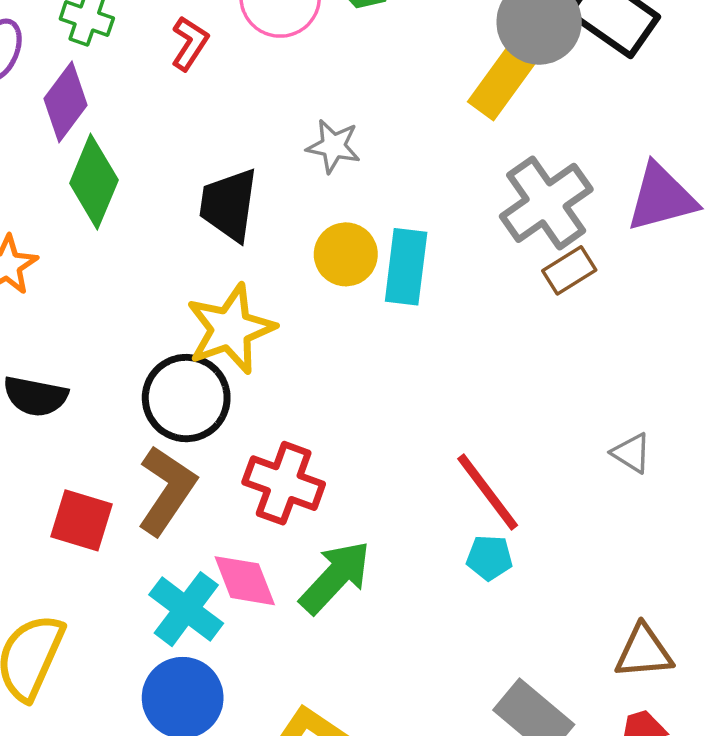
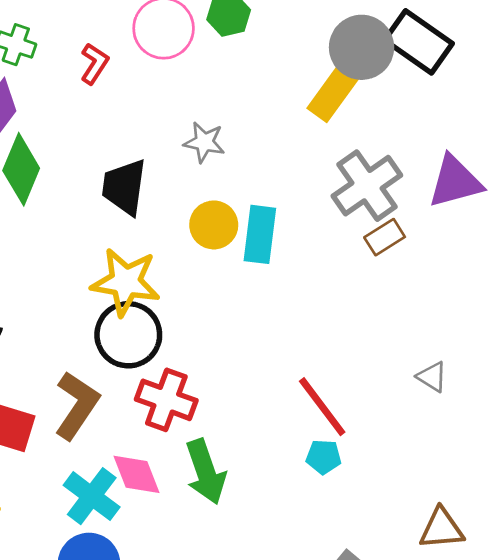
yellow star: (231, 329) -> (126, 282), turned 30
black circle: (186, 398) -> (128, 335), moved
green arrow: (335, 577) -> (206, 472), turned 118

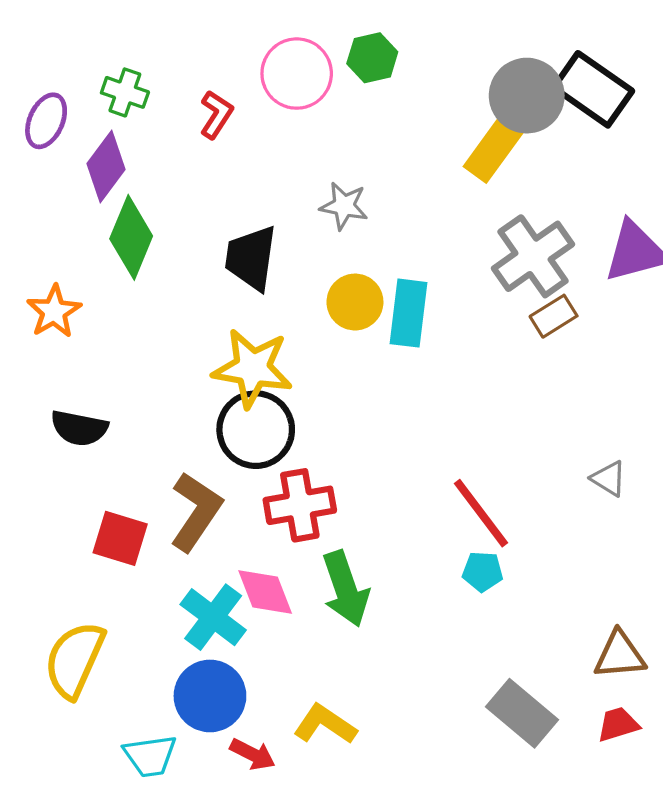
red cross: (166, 400) -> (300, 505), turned -30

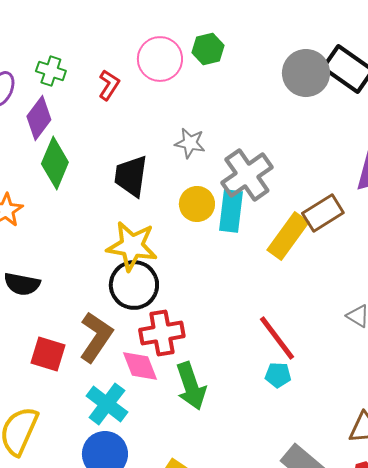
yellow rectangle: (497, 144) -> (288, 236), moved
gray cross: (533, 256) -> (247, 175), moved
brown rectangle: (554, 316) -> (323, 213), size x1.4
pink diamond: (265, 592) -> (140, 366), moved

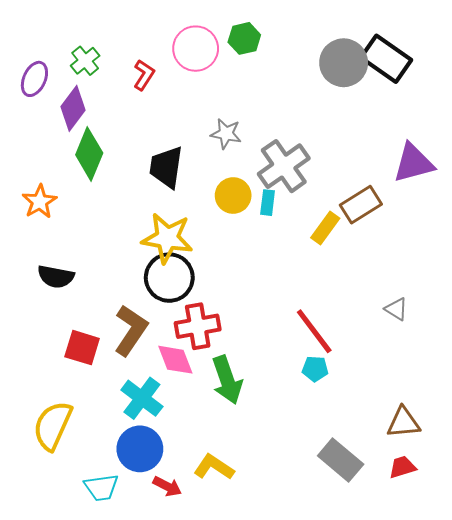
green cross: (51, 71) -> (85, 61), turned 32
cyan rectangle: (231, 211) -> (268, 203), size x0.6
yellow rectangle: (288, 236) -> (325, 228), size x0.7

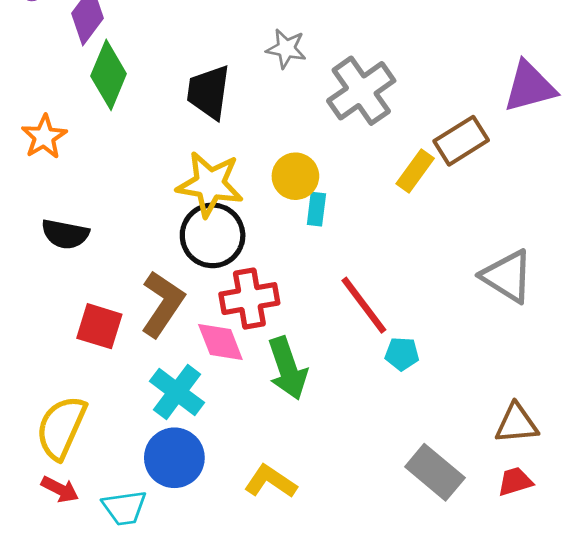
yellow circle: (233, 196) -> (295, 176), moved
cyan rectangle: (268, 203) -> (316, 209), moved
gray triangle: (396, 309) -> (507, 276), size x1.8
red line: (314, 331) -> (364, 305), moved
red arrow: (167, 486) -> (60, 489), moved

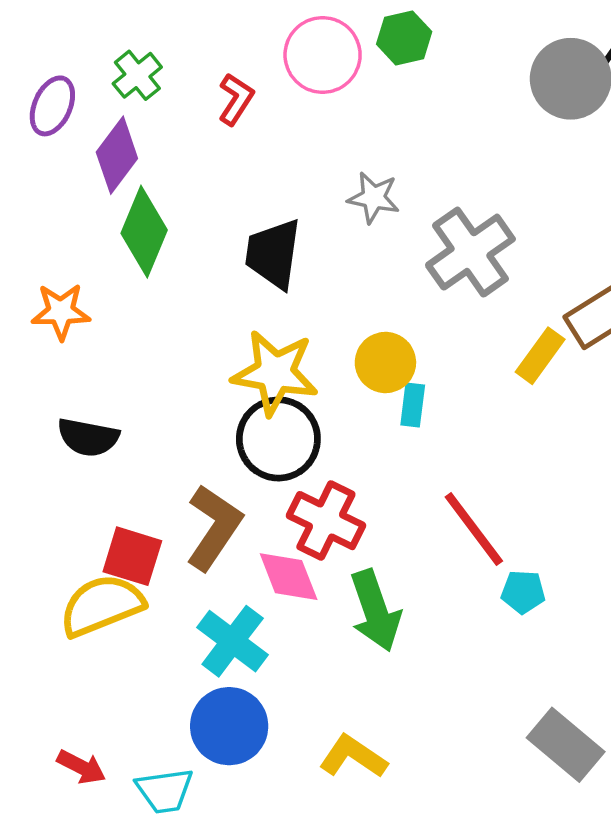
orange star: (44, 137) -> (61, 312), turned 30
red cross: (249, 299) -> (326, 521), turned 36
yellow semicircle: (61, 428) -> (102, 605), moved, turned 44

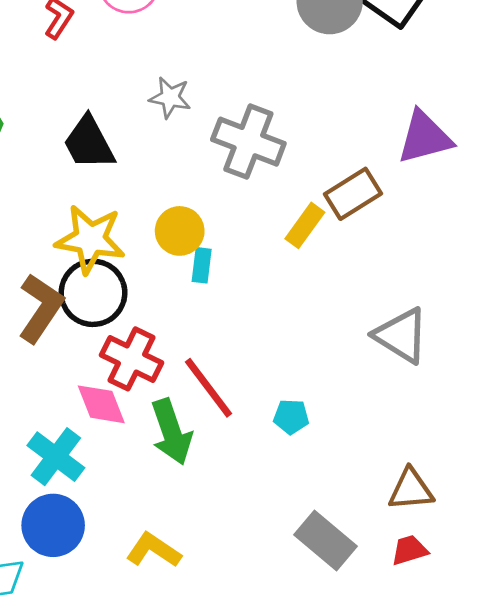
gray cross: (470, 252) -> (248, 142), turned -34
black trapezoid: (273, 254) -> (89, 143), turned -36
brown L-shape: (214, 527) -> (41, 308), moved
red line: (474, 529) -> (209, 388), moved

